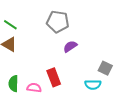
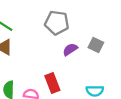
gray square: (105, 68) -> (96, 45), moved

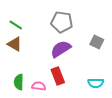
purple semicircle: (70, 49) -> (61, 49), moved, size x1.5

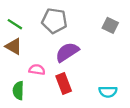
gray pentagon: (62, 22) -> (54, 21), moved
gray square: (97, 42) -> (110, 25), moved
pink semicircle: (39, 86) -> (37, 70), moved

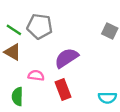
gray pentagon: (54, 21) -> (40, 26), moved

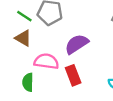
pink semicircle: (36, 75) -> (46, 61), size x1.5

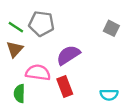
brown triangle: (23, 38) -> (15, 49), turned 42

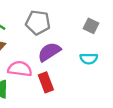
gray pentagon: (41, 24) -> (38, 23), moved
cyan semicircle: (109, 95) -> (89, 59), moved

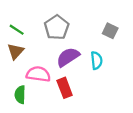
gray pentagon: (38, 23) -> (57, 27), turned 30
cyan semicircle: (89, 59) -> (96, 60), moved, turned -96

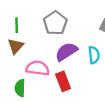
green line: (17, 30) -> (17, 25), turned 56

